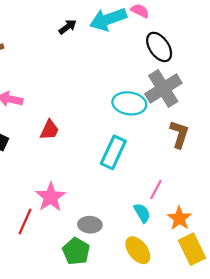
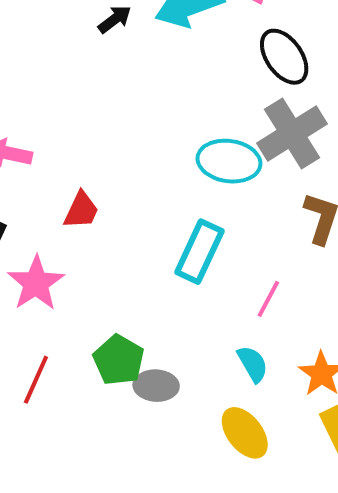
pink line: (156, 190) -> (268, 299), moved
pink star: (51, 197) -> (36, 283), moved
green pentagon: (76, 251) -> (119, 360), moved

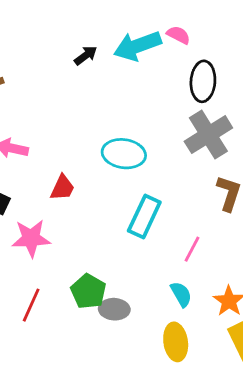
black ellipse: (284, 57) -> (203, 81), turned 39
cyan ellipse: (229, 161) -> (124, 154), moved
pink star: (36, 283) -> (31, 238), turned 30
yellow ellipse: (245, 433) -> (176, 342), turned 30

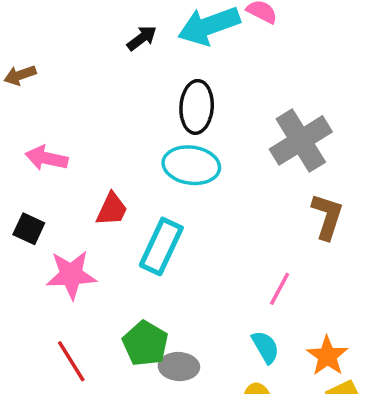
black ellipse: (203, 81) -> (197, 107), moved
cyan rectangle: (144, 216) -> (161, 246), moved
red line: (31, 305) -> (71, 361), turned -56

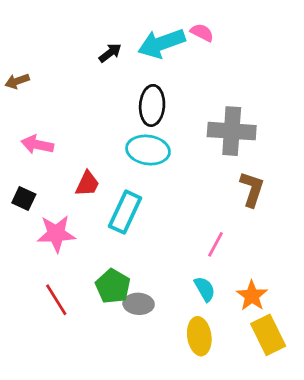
gray cross: (301, 140) -> (232, 131), turned 36

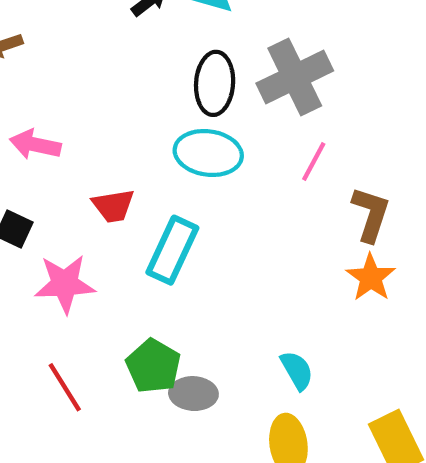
gray cross: (232, 131) -> (295, 77), moved, turned -30
red trapezoid: (87, 184) -> (113, 206), turned 56
pink line: (215, 244) -> (314, 161), moved
orange star: (252, 296) -> (371, 277), moved

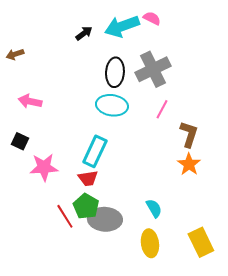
red trapezoid: (113, 206) -> (88, 178), moved
red line: (65, 387) -> (65, 216), moved
gray ellipse: (193, 394) -> (105, 219), size x1.5

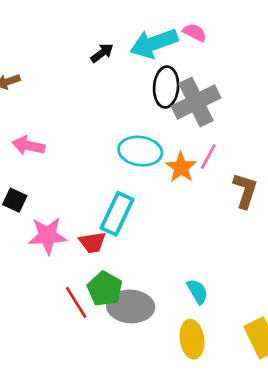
black ellipse: (115, 72) -> (166, 87), moved
orange star: (189, 164) -> (181, 167), moved
red trapezoid: (88, 178) -> (92, 242), moved

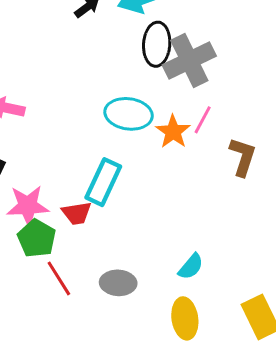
green pentagon: (105, 289) -> (37, 238), moved
cyan semicircle: (197, 291) -> (191, 267), turned 70
gray ellipse: (131, 306) -> (118, 283), size x0.7

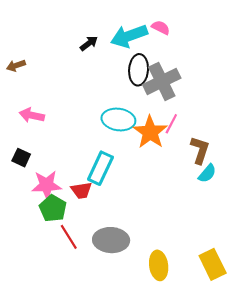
orange star: (173, 132) -> (150, 132), size x1.4
cyan semicircle: (191, 267) -> (207, 173), moved
gray ellipse: (118, 283) -> (111, 240), size x1.4

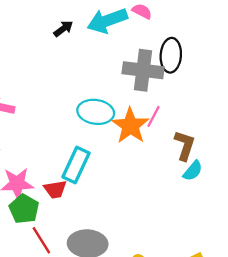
black ellipse: (139, 70) -> (171, 55), moved
gray cross: (162, 81) -> (143, 70), turned 33

